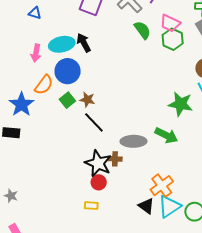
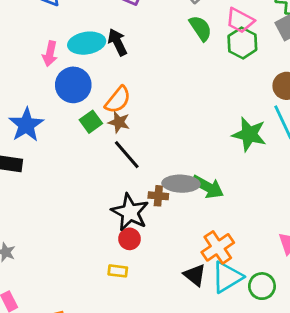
blue circle: (68, 71) -> (73, 85), moved
orange semicircle: (44, 85) -> (118, 100), moved
green arrow: (166, 135) -> (208, 187), moved
brown cross: (115, 159) -> (158, 196), moved

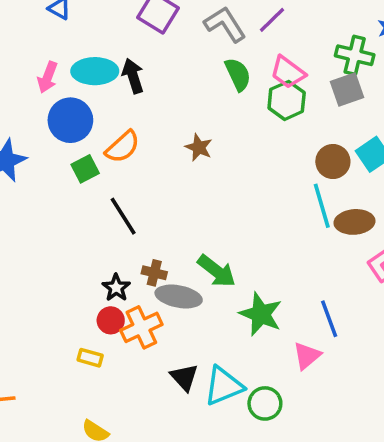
brown star: (119, 122) -> (199, 147), moved
green star: (249, 134) -> (261, 314), moved
gray ellipse: (181, 184) -> (179, 297), moved
black star: (130, 212) -> (116, 288), size x0.6
orange cross: (218, 247) -> (141, 327), moved

